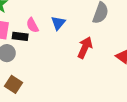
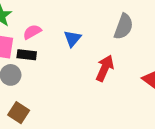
pink semicircle: (32, 25) -> (32, 32), moved, turned 88

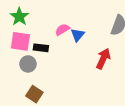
pink semicircle: (32, 32) -> (62, 30), moved

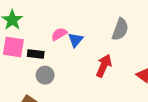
gray circle: (28, 64) -> (45, 75), moved

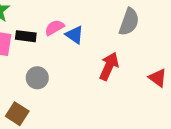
blue triangle: (76, 40) -> (75, 35), turned -35
black rectangle: (36, 54) -> (26, 36), moved

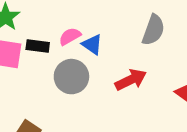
red arrow: (109, 66) -> (131, 80), turned 40
gray circle: (37, 78) -> (71, 77), moved, size x1.4

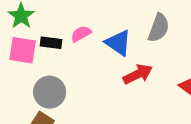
blue triangle: (92, 44) -> (118, 43), moved, size x1.4
gray circle: (71, 77) -> (50, 92), moved

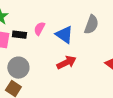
pink semicircle: (81, 34) -> (39, 29), turned -32
red arrow: (138, 74) -> (66, 63), moved

